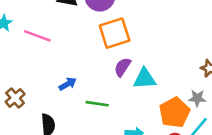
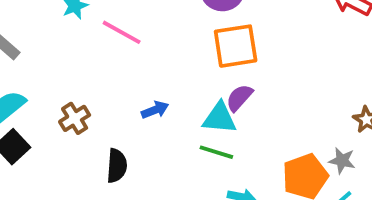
cyan triangle: (145, 79) -> (220, 118), moved
green line: (97, 104) -> (216, 152), moved

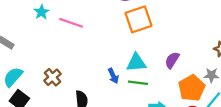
purple semicircle: (239, 98) -> (172, 60), moved
blue arrow: (155, 110) -> (113, 76), moved, turned 96

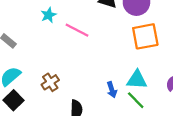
green line: (138, 83) -> (136, 100), turned 30

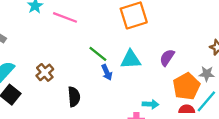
green line: (136, 100) -> (98, 54), moved

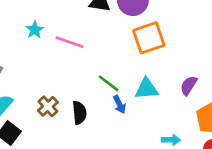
black semicircle: (74, 97) -> (79, 113), moved

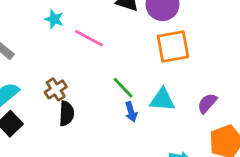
cyan star: (35, 30) -> (54, 19), turned -30
brown cross: (48, 106) -> (56, 89), moved
black semicircle: (79, 113) -> (67, 113), moved

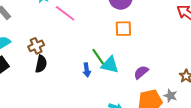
orange square: (173, 47) -> (123, 29), size x0.7
green line: (123, 88) -> (98, 57), moved

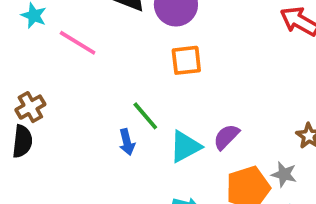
black semicircle: (41, 64) -> (22, 141), moved
cyan triangle: (110, 65) -> (185, 147), moved, turned -36

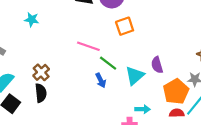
pink line: (78, 43) -> (88, 46), moved
purple semicircle: (226, 137) -> (157, 65), turned -49

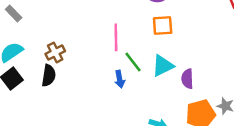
pink line: (88, 46) -> (116, 37), turned 55
cyan triangle: (135, 76) -> (163, 66), moved

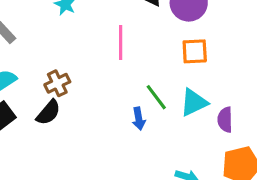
pink line: (116, 37) -> (121, 43), moved
black semicircle: (49, 75) -> (48, 112), turned 30

